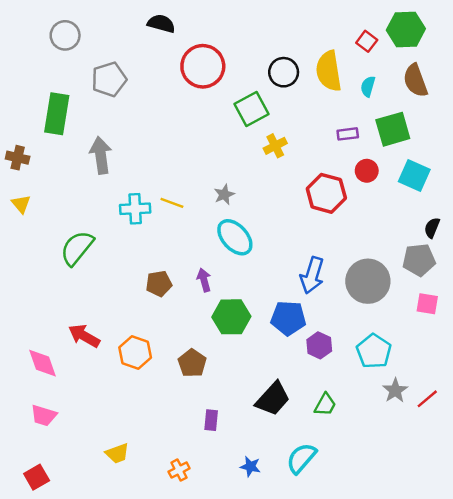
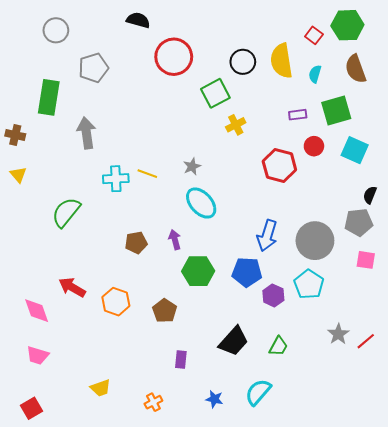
cyan pentagon: (374, 351) -> (309, 284), moved

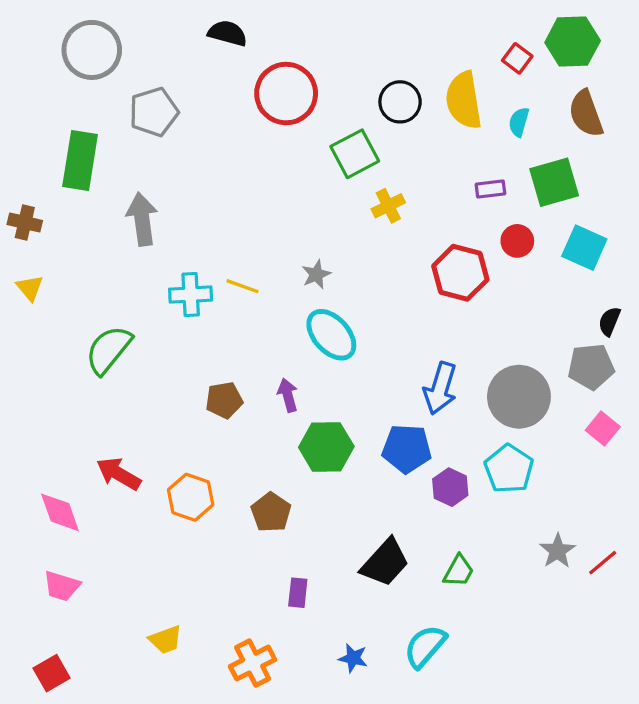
gray circle: (56, 30) -> (92, 50), size x1.4
pink square: (366, 260) -> (603, 429), turned 30
orange cross: (153, 402) -> (253, 663), size x1.5

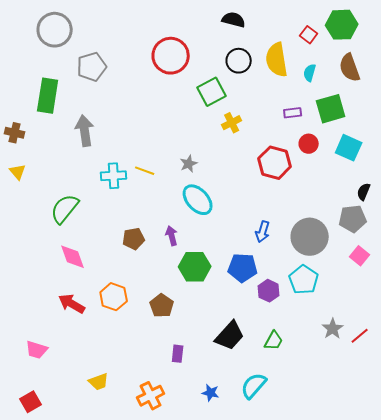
black semicircle: (227, 33) -> (234, 20), moved
blue arrow: (440, 388) -> (263, 232), size x0.7
red arrow: (119, 474) -> (72, 304), moved
pink diamond: (60, 512) -> (73, 257), moved

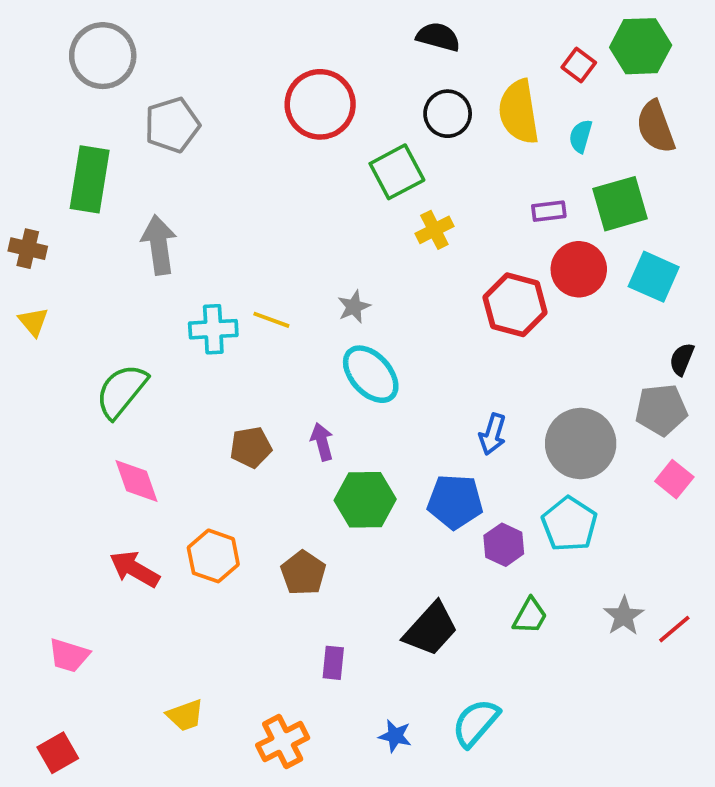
red circle: (309, 144) -> (579, 269), size x1.5
green trapezoid: (274, 341) -> (530, 616), moved

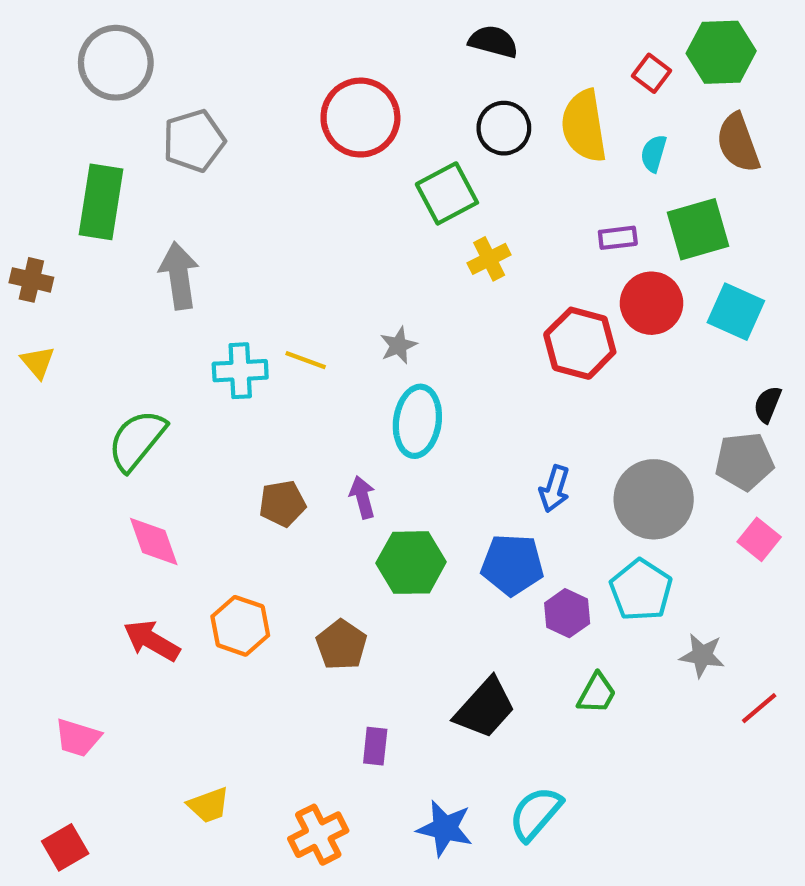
cyan ellipse: (371, 374) -> (417, 421), turned 50
gray star: (624, 616) -> (702, 655), moved, turned -30
blue star: (395, 736) -> (445, 828), size x1.5

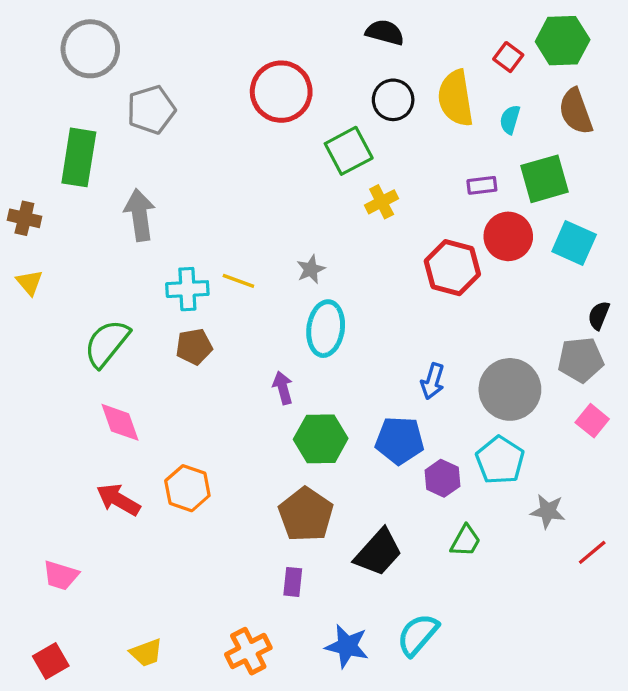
brown pentagon: (282, 504) -> (194, 347), moved
brown pentagon: (341, 645) -> (306, 514), moved, size x1.4
yellow trapezoid: (209, 805) -> (146, 653), moved

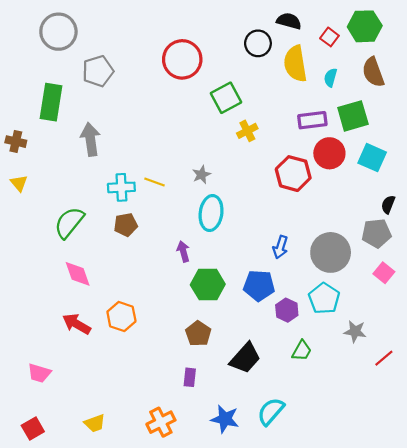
black semicircle: (385, 32) -> (289, 21), moved
black circle: (393, 100) -> (258, 43), moved
purple rectangle: (482, 185) -> (312, 120), size x1.5
brown pentagon: (306, 514) -> (198, 334), size x0.7

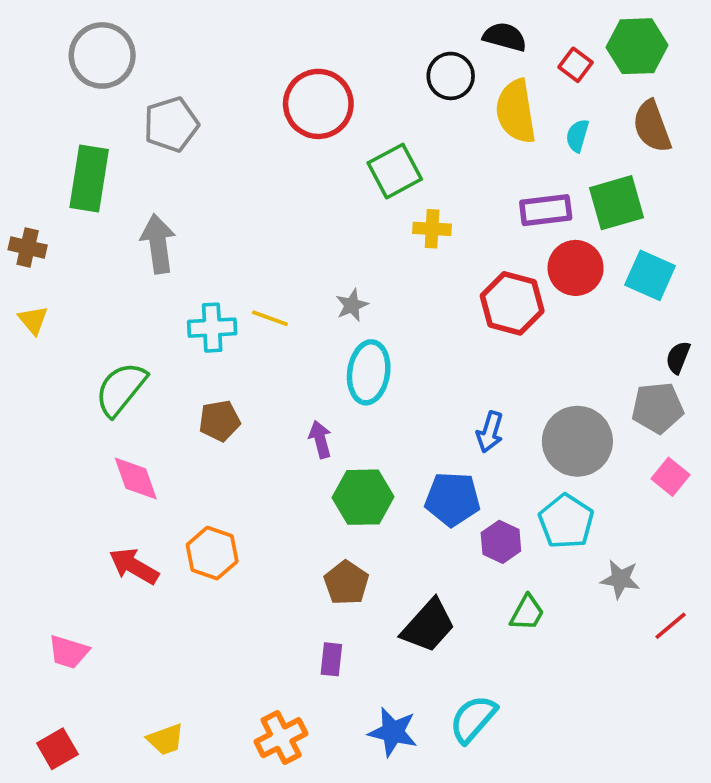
yellow cross: (247, 131) -> (432, 229), turned 30
brown pentagon: (126, 225) -> (220, 421), moved

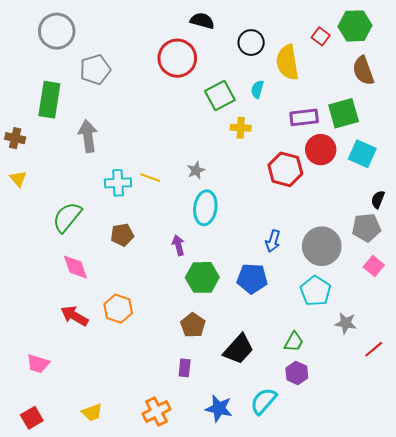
black semicircle: (505, 37) -> (202, 21), moved
cyan semicircle: (577, 136) -> (257, 89), moved
purple hexagon: (501, 542) -> (297, 373), moved

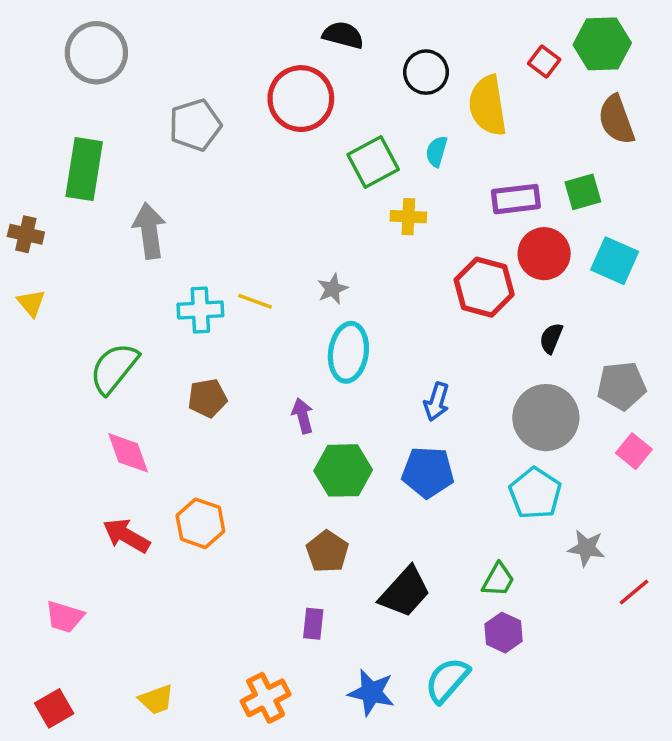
gray pentagon: (95, 70) -> (195, 125), moved
green square: (344, 113) -> (583, 192), size x0.7
black semicircle: (378, 199) -> (551, 338), moved
blue arrow: (273, 241) -> (437, 402), moved

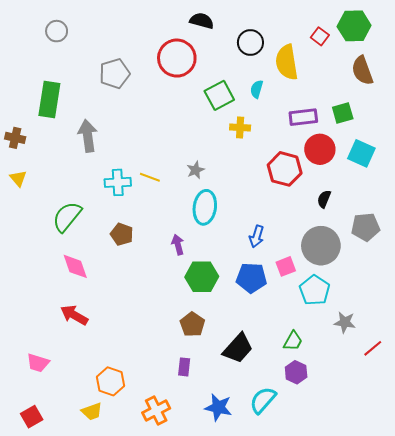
gray circle: (96, 53) -> (57, 31), size x0.6
brown pentagon: (207, 398) -> (122, 234), turned 30
pink square: (634, 451) -> (286, 266), moved, turned 30
orange hexagon: (200, 523) -> (110, 381), moved

